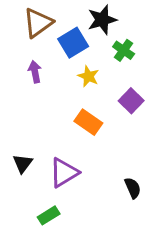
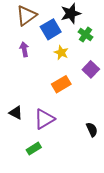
orange rectangle: (88, 122) -> (61, 84), turned -66
black triangle: (23, 163) -> (16, 113), turned -40

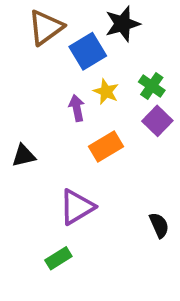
green cross: (86, 35) -> (152, 86), moved
purple arrow: (24, 49) -> (77, 108), moved
black triangle: (16, 113) -> (24, 156), moved, turned -40

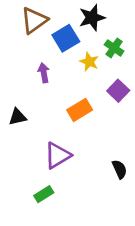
green cross: (152, 86) -> (114, 48), moved
yellow star: (106, 92) -> (89, 62), moved
purple arrow: (77, 108) -> (44, 73), moved

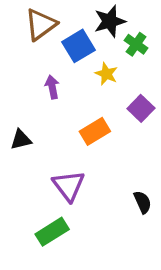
green cross: (114, 48) -> (136, 44), moved
purple triangle: (58, 155) -> (69, 186), turned -36
green rectangle: (44, 194) -> (52, 232), size x1.4

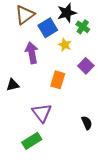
purple arrow: (52, 87) -> (32, 53), size x1.5
orange rectangle: (95, 131) -> (58, 80), turned -42

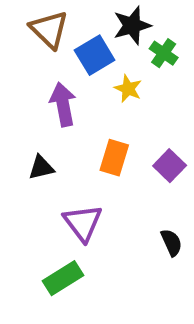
brown triangle: (25, 15) -> (49, 29), turned -40
purple square: (86, 66) -> (170, 166), moved
black triangle: (13, 85) -> (41, 168), moved

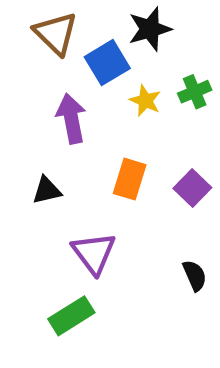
green cross: (164, 53) -> (195, 92), moved, turned 32

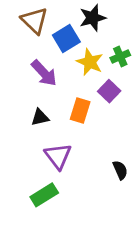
yellow star: (145, 101) -> (90, 62), size x1.4
purple arrow: (71, 119) -> (44, 73), turned 148
purple square: (192, 188) -> (109, 91), moved
black triangle: (47, 190) -> (40, 117), moved

